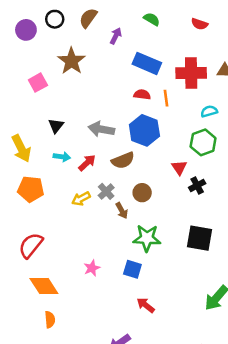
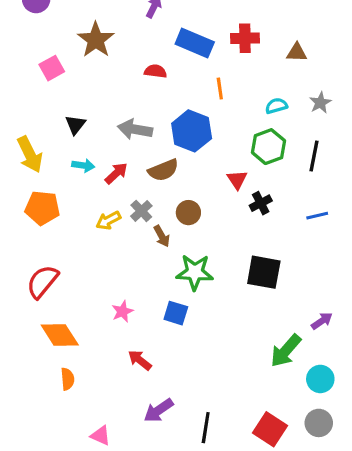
red cross: (191, 73) -> (245, 38), moved, size x0.7
red semicircle: (142, 95) -> (155, 71), moved
red arrow: (146, 305) -> (140, 360), moved

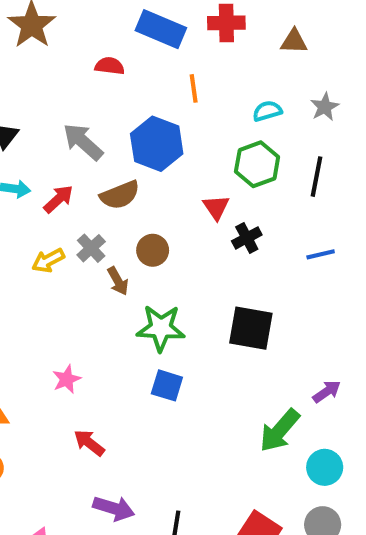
gray arrow: (135, 129) -> (83, 142), turned 32
blue square: (176, 313) -> (167, 385), moved
purple arrow: (159, 410) -> (114, 508), turned -128

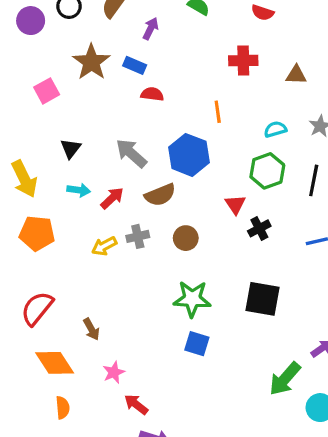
blue rectangle: (161, 29) -> (135, 65), moved, size x0.6
gray cross: (91, 248) -> (138, 236), turned 30
brown arrow: (118, 281) -> (91, 329), moved
pink star: (67, 379) -> (114, 372), moved
red arrow: (89, 443) -> (136, 404), moved

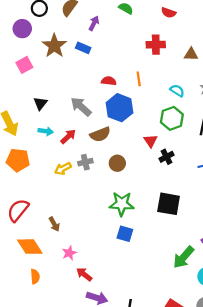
purple circle: (31, 21) -> (22, 29), moved
red semicircle: (152, 94) -> (109, 81), moved
cyan semicircle: (275, 129) -> (177, 91), turned 48

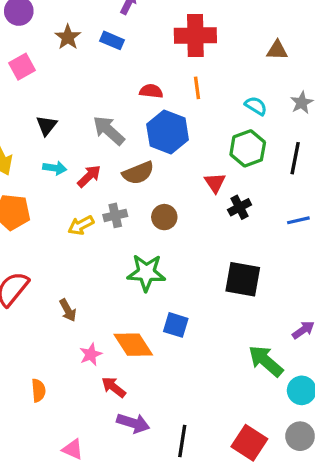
red cross: (156, 45) -> (195, 36), moved, size x1.4
brown star: (54, 46) -> (68, 37), size x0.7
green star: (122, 204) -> (146, 273), moved
orange diamond: (30, 247) -> (133, 345), moved
green arrow: (184, 257) -> (266, 361), turned 90

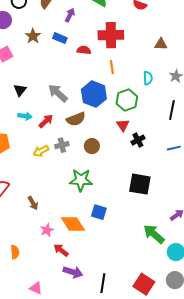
red semicircle: (151, 91) -> (84, 50), moved
cyan semicircle: (256, 106) -> (148, 78), turned 56
green hexagon: (248, 148) -> (127, 100), moved

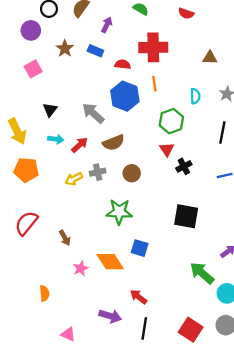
blue hexagon: (94, 94) -> (125, 96), moved
red arrow: (61, 250) -> (139, 297), moved

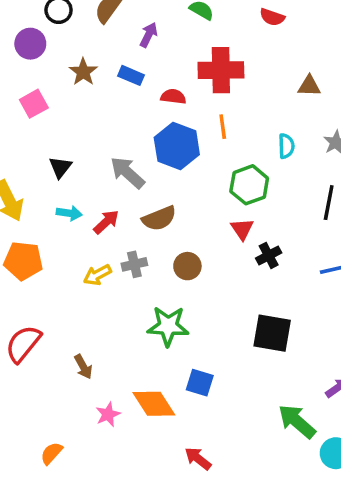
orange semicircle: (44, 293) -> (51, 453), turned -133

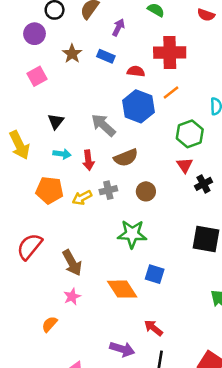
orange line: (223, 127) -> (171, 93), turned 60
red arrow: (106, 222) -> (88, 160), turned 126
orange pentagon: (23, 261) -> (50, 190), moved
brown arrow: (83, 367) -> (72, 263), size x1.5
pink star: (108, 414) -> (72, 297), moved

